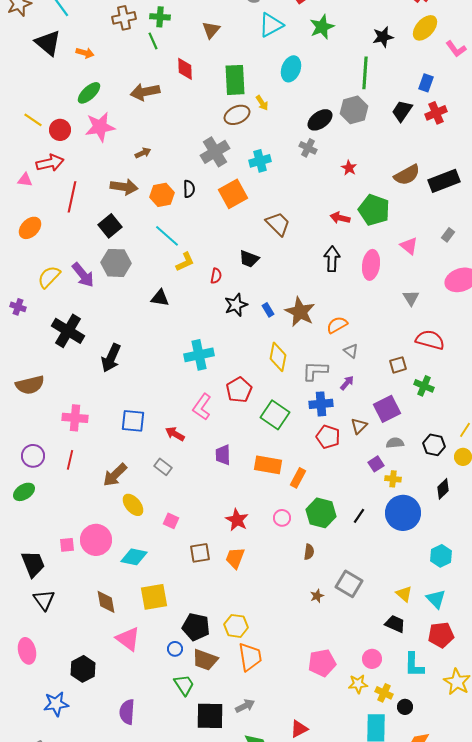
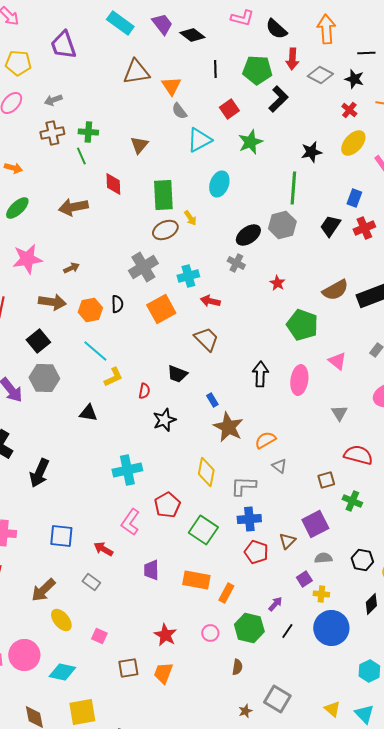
pink star: (100, 127) -> (27, 259), moved
red arrow: (340, 218) -> (210, 301), moved
blue rectangle: (268, 310) -> (212, 400), moved
purple arrow: (347, 383) -> (275, 604), moved

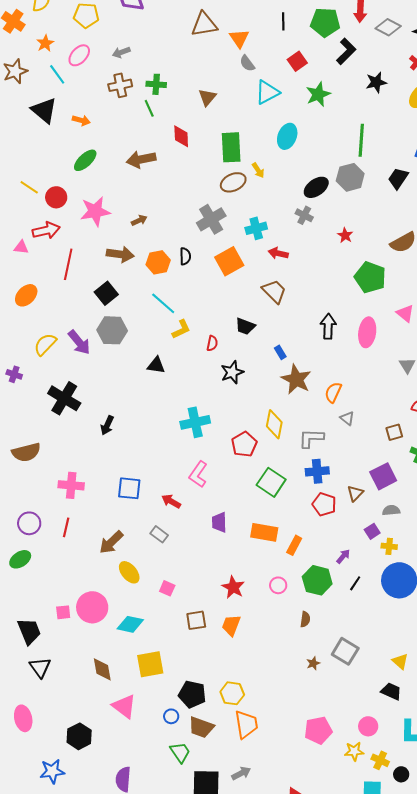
black star: (311, 152) -> (376, 82), moved
orange semicircle: (265, 440) -> (333, 392), turned -35
black arrow: (39, 473) -> (107, 425), size x0.7
red pentagon: (167, 505) -> (244, 444), moved

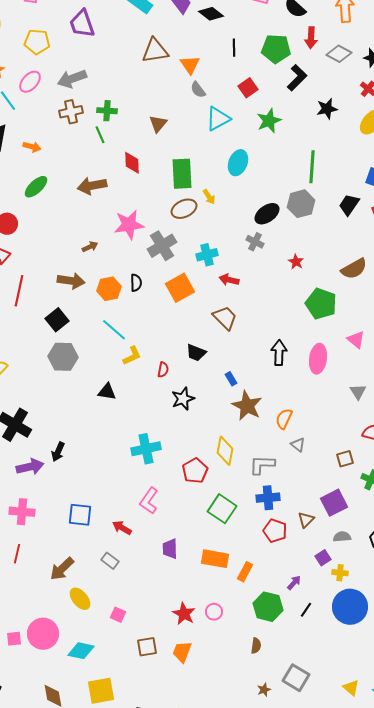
gray arrow: (121, 52) -> (72, 79), size x1.6
pink star: (95, 211) -> (129, 225), moved
purple arrow: (79, 342) -> (30, 467), moved, turned -64
pink circle: (278, 585) -> (214, 612), moved

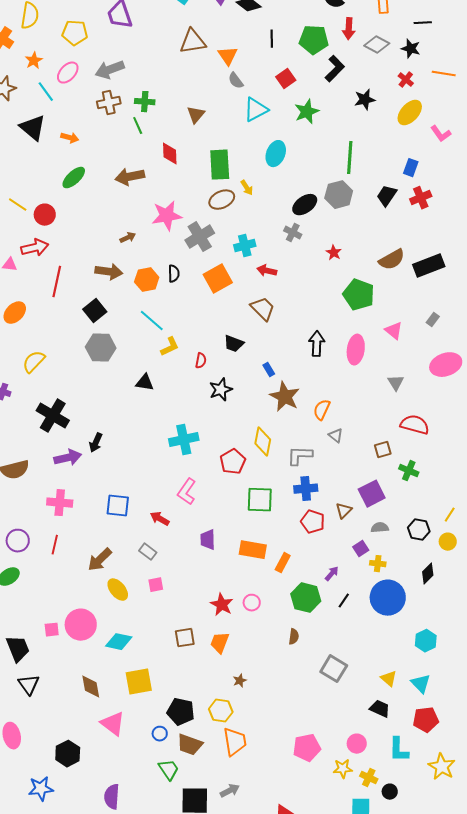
green square: (222, 509) -> (260, 500), turned -32
pink square: (118, 615) -> (156, 585), moved, turned -35
brown star: (264, 690) -> (240, 681), moved

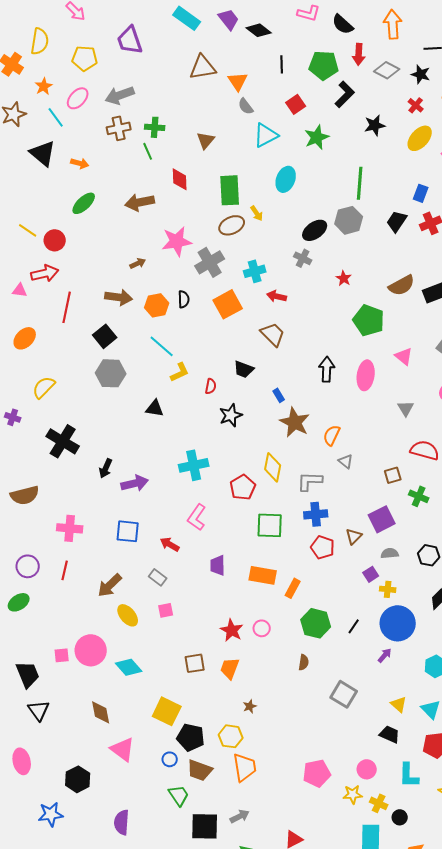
purple arrow: (68, 458) -> (135, 483), moved
purple arrow: (332, 574) -> (385, 655), moved
cyan diamond: (119, 642) -> (129, 667), turned 36
yellow square: (139, 682) -> (167, 711), moved, turned 36

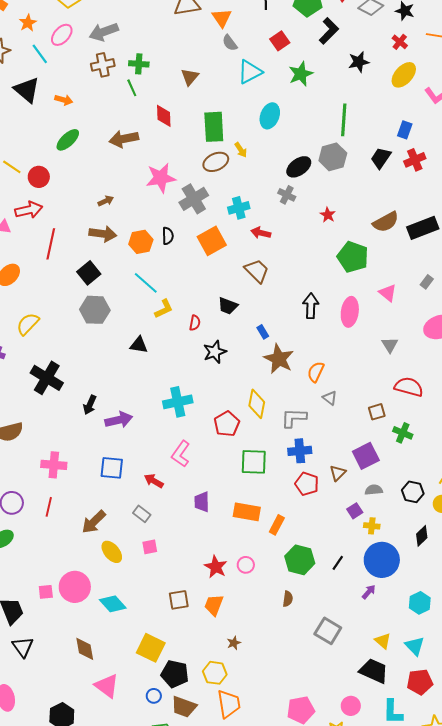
brown arrow: (138, 263) -> (106, 201), moved
black trapezoid: (390, 734) -> (374, 671), size x1.4

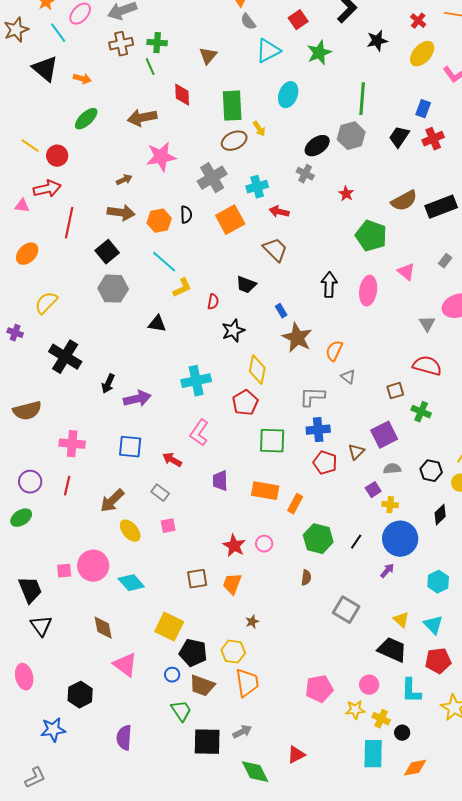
pink star: (161, 178) -> (161, 157), moved
gray triangle: (390, 345) -> (427, 324), moved
yellow diamond: (257, 404) -> (257, 370), moved

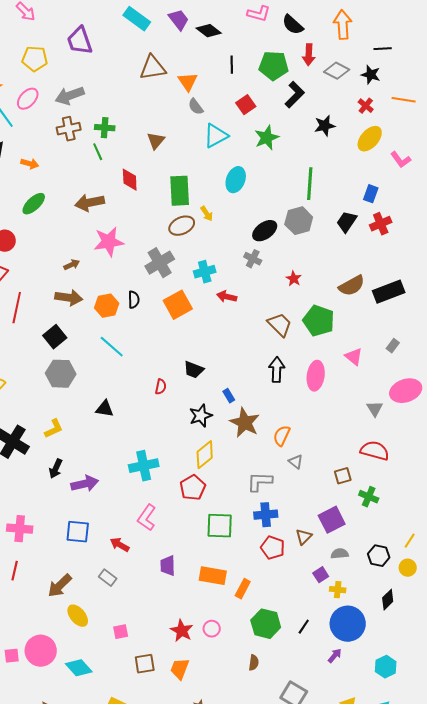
brown trapezoid: (275, 250) -> (280, 325), moved
yellow L-shape: (182, 288) -> (54, 429), moved
black star: (233, 331) -> (201, 416), moved
yellow diamond: (257, 370) -> (205, 455), turned 40
pink square: (168, 526) -> (121, 632), moved

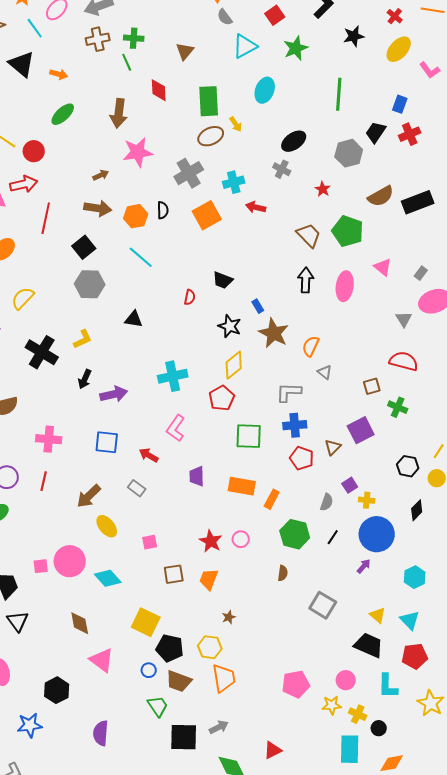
brown arrow: (90, 203) -> (119, 113), turned -72
gray hexagon: (299, 221) -> (349, 153), moved
gray rectangle: (393, 346) -> (421, 273), moved
black star: (201, 416) -> (230, 326), turned -30
gray semicircle: (340, 554) -> (327, 502), moved, turned 114

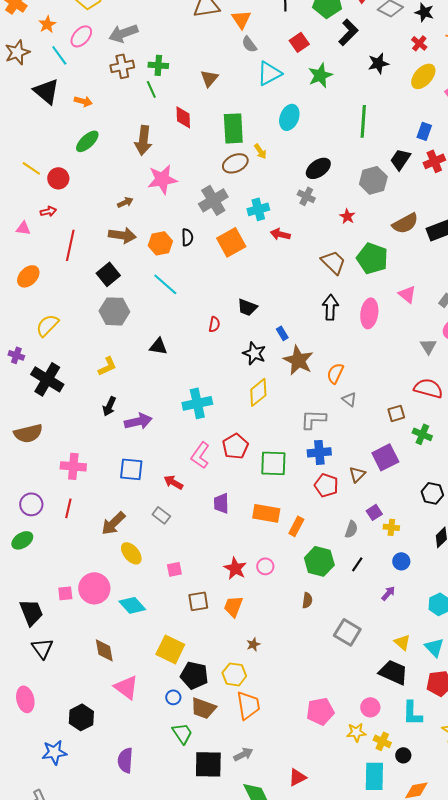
red arrow: (24, 184) -> (48, 211), size x0.6
black cross: (42, 352) -> (47, 379), moved
red pentagon: (222, 398) -> (235, 446), moved
blue circle: (377, 534) -> (401, 561), size x0.5

